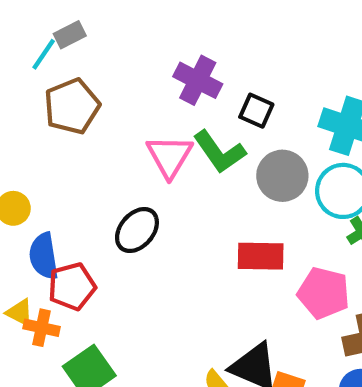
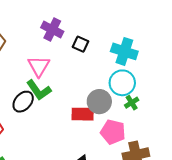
green L-shape: (219, 152) -> (39, 90), moved
gray circle: (282, 176) -> (99, 102), moved

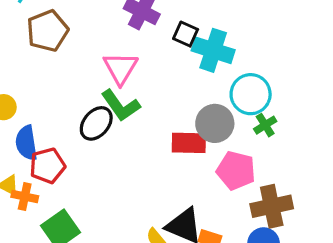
cyan cross: (124, 51) -> (213, 50), moved

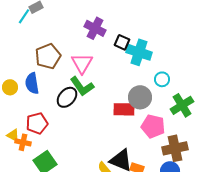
brown pentagon: (47, 31) -> (48, 56), moved
cyan circle: (251, 94) -> (162, 79), size x0.6
green cross: (265, 125) -> (182, 105), moved, size x1.6
blue semicircle: (26, 143) -> (32, 83), moved

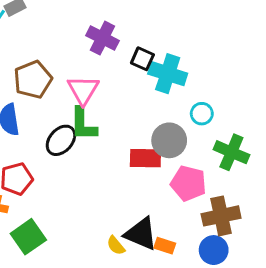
green L-shape: (82, 86) -> (83, 124), turned 35
green cross: (182, 105) -> (231, 152), turned -35

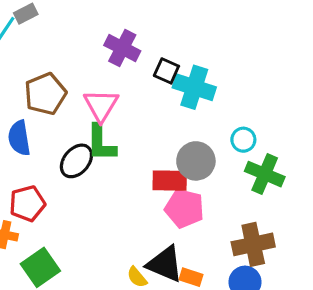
cyan circle: (202, 114) -> (243, 140), moved
pink pentagon: (188, 183) -> (184, 208), moved

